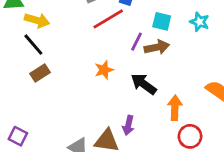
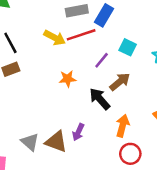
yellow arrow: (37, 20) -> (55, 38), moved
brown arrow: (157, 47) -> (120, 82), moved, turned -40

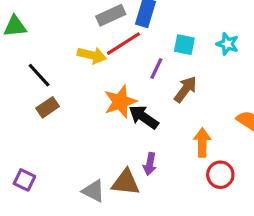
orange star: (68, 79) -> (120, 102), size x1.5
black arrow: (100, 99) -> (144, 117), moved

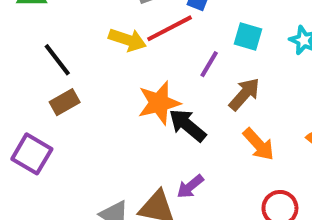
orange arrow: (202, 143) -> (259, 144), moved, turned 132
purple arrow: (150, 164) -> (190, 187), turned 35
purple square: (24, 180) -> (32, 154), moved, size x1.4

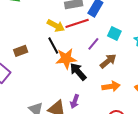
black line: (57, 60) -> (53, 46), moved
orange arrow: (259, 144) -> (111, 86), turned -66
purple arrow: (190, 187) -> (75, 101), turned -40

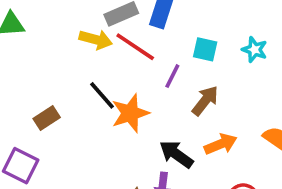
red line: (77, 23) -> (135, 47), turned 65
yellow arrow: (56, 26) -> (96, 40), moved
black arrow: (78, 72) -> (176, 154), moved

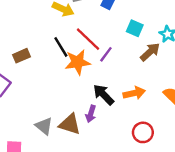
red line: (135, 47) -> (88, 39), moved
purple line: (172, 76) -> (106, 54), moved
brown arrow: (205, 101) -> (150, 52), moved

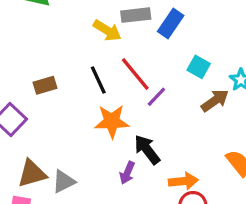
orange star: (78, 62) -> (112, 121), moved
orange arrow: (134, 93) -> (183, 181), moved
brown triangle: (70, 124) -> (32, 174), moved, turned -40
gray triangle: (44, 126) -> (64, 181), turned 48

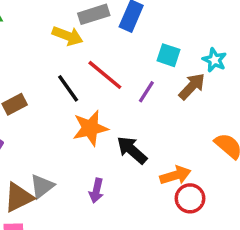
purple line: (156, 97) -> (146, 92), moved
purple arrow: (127, 173) -> (96, 191), moved
gray triangle: (64, 181) -> (42, 186), moved

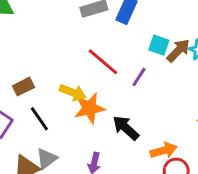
yellow arrow: (68, 36) -> (73, 92), moved
brown arrow: (192, 86) -> (178, 50), moved
black line: (68, 88) -> (39, 119), moved

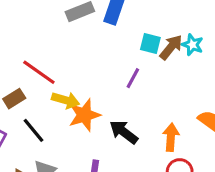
red line: (103, 62) -> (39, 72), moved
orange arrow: (164, 150) -> (171, 137), moved, turned -65

